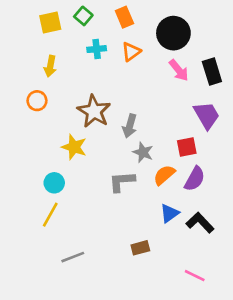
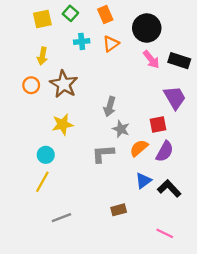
black rectangle: (212, 72) -> (179, 61), turned -55
brown star: (94, 111) -> (64, 84), moved
yellow star: (74, 147) -> (63, 125), turned -30

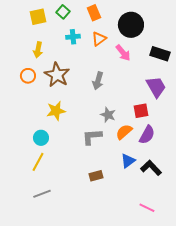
pink arrow: (151, 59) -> (123, 53), moved
gray arrow: (110, 107) -> (98, 81), moved
brown rectangle: (119, 210) -> (96, 176), moved
gray line: (61, 218) -> (42, 194), moved

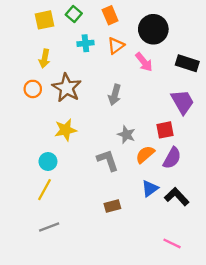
gray L-shape: (92, 137) -> (108, 160), turned 75

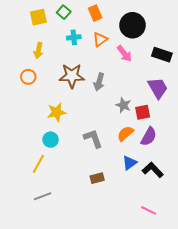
brown star: (67, 88) -> (72, 76), moved, turned -30
gray star: (126, 135) -> (123, 105), moved
cyan circle: (48, 162) -> (51, 140), moved

